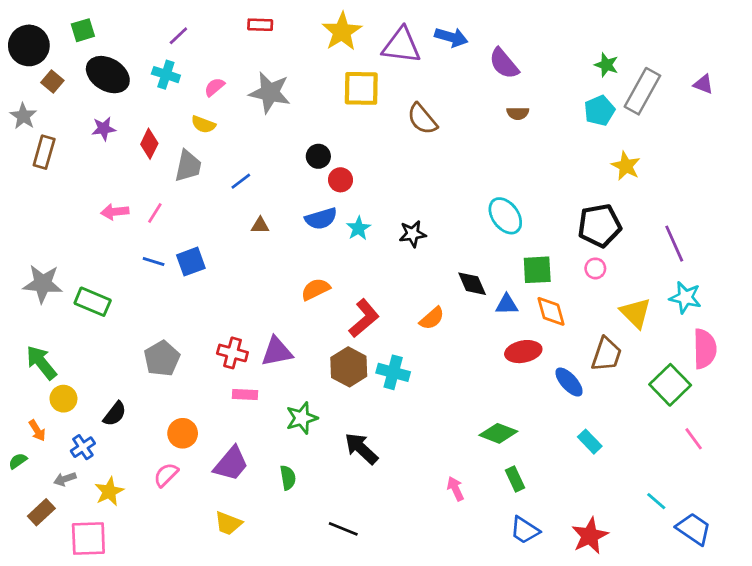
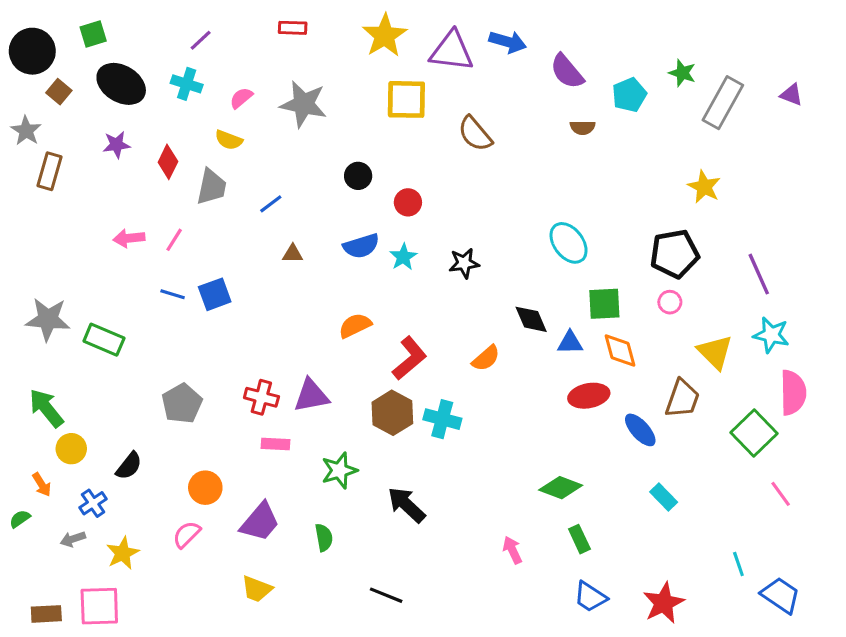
cyan pentagon: (599, 111) -> (629, 95), moved
red circle: (340, 180) -> (408, 202), moved
cyan line: (656, 501) -> (738, 564), turned 30
brown rectangle: (41, 512) -> (46, 614), moved, turned 40

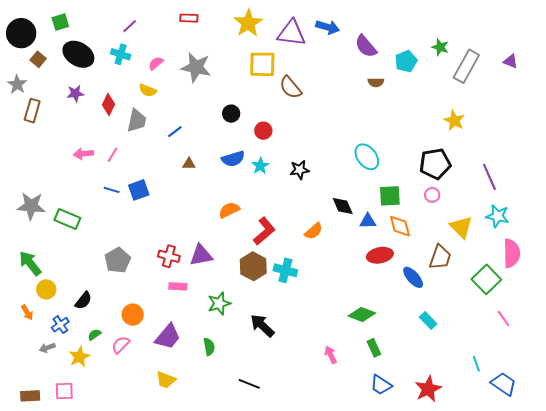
brown semicircle: (475, 134) -> (290, 87), moved
green semicircle: (20, 519) -> (94, 335), moved
pink square: (99, 606) -> (64, 391), size x0.7

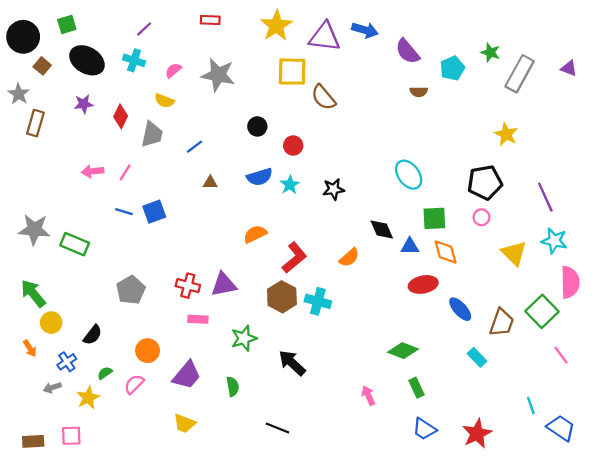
brown trapezoid: (440, 257) -> (502, 323), moved

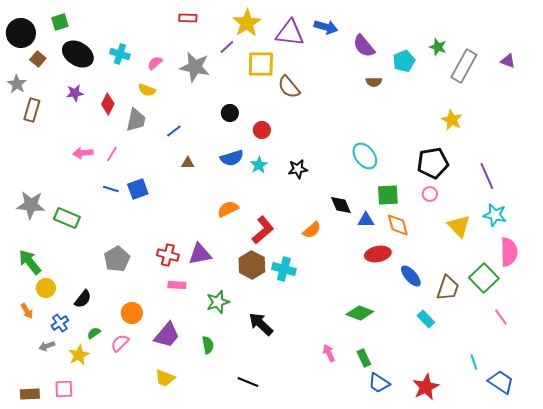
purple line: (144, 29) -> (227, 47), moved
green rectangle: (416, 388) -> (364, 358), moved

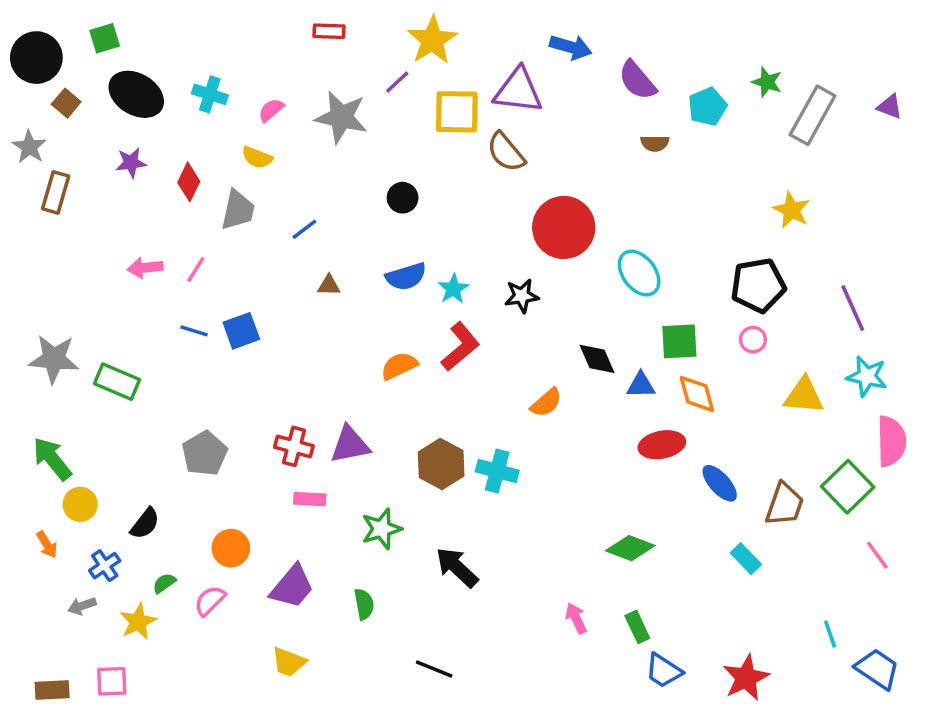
purple triangle: (290, 33) -> (518, 91), moved
red circle: (262, 130) -> (564, 227), moved, size x2.0
yellow triangle: (459, 226) -> (804, 396), turned -40
red L-shape: (263, 230) -> (460, 347), moved

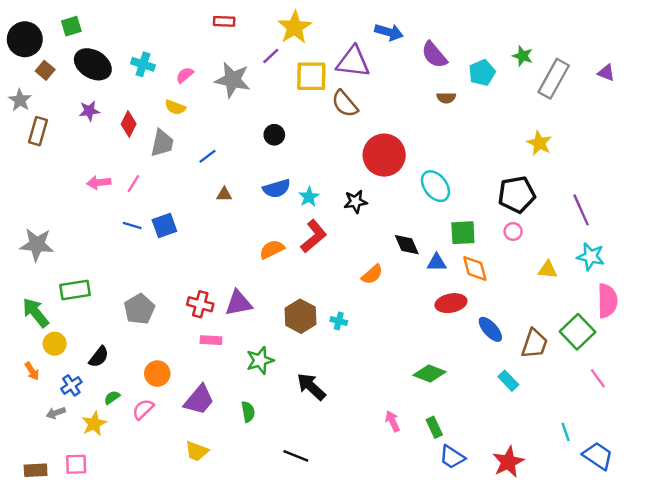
green rectangle: (117, 382) -> (75, 290), moved, turned -32
yellow triangle: (804, 396) -> (548, 270), size x0.7
cyan cross: (497, 471) -> (339, 321), size x0.6

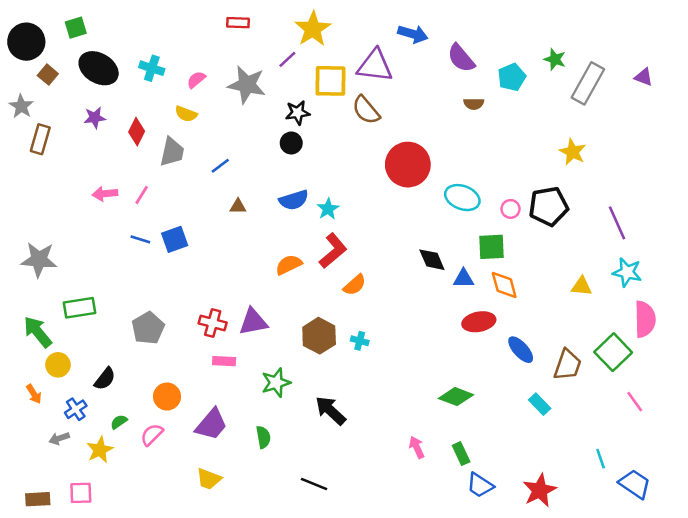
cyan ellipse: (435, 186) -> (462, 198), turned -32
black star: (355, 202) -> (298, 113), moved
pink circle: (513, 231) -> (511, 209), moved
orange semicircle: (372, 274) -> (355, 285), moved

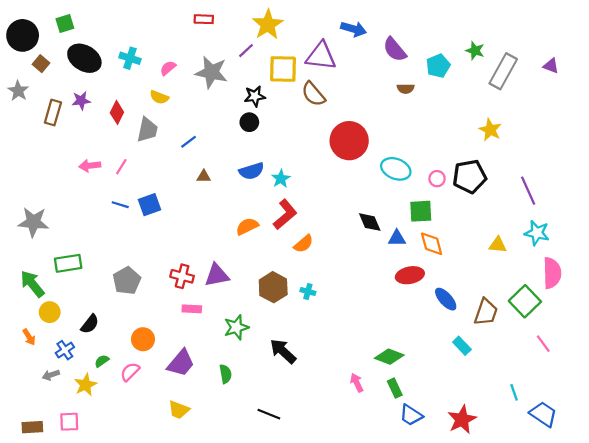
brown rectangle: (40, 139) -> (53, 112), moved
green diamond: (456, 397) -> (389, 357), moved

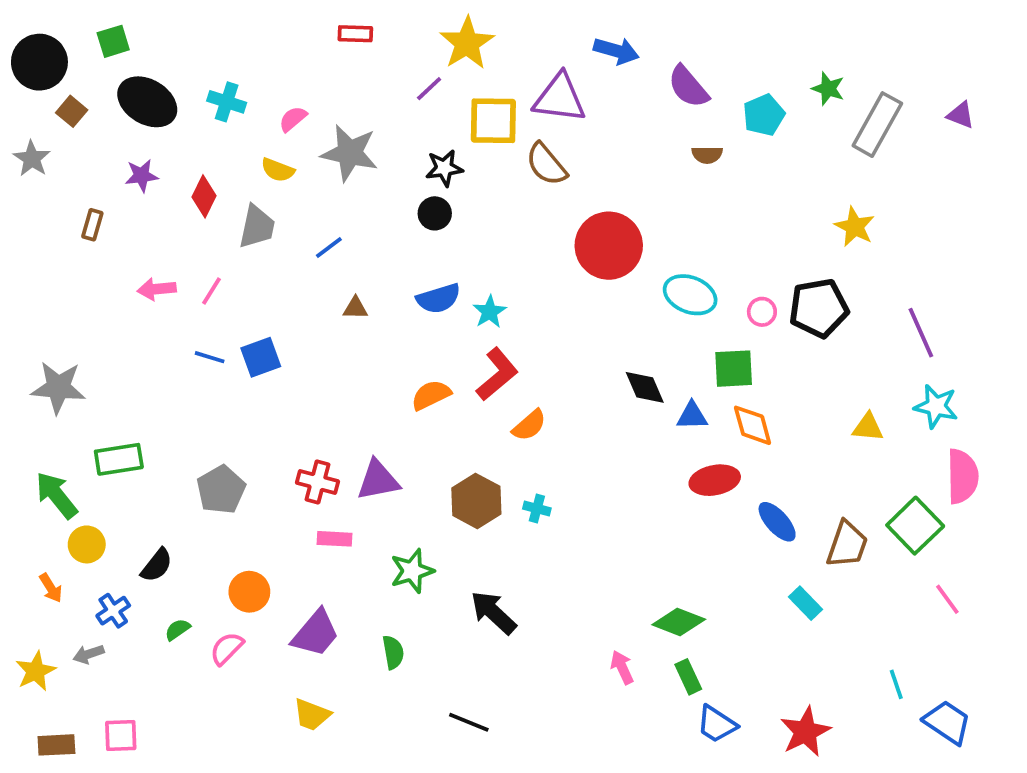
gray star: (211, 72) -> (350, 153), moved
brown rectangle: (53, 112) -> (92, 225), moved, size x0.7
yellow star: (85, 385) -> (36, 671), moved

